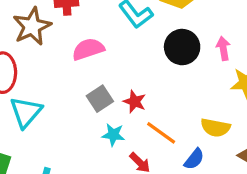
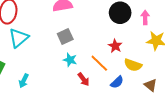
red star: (135, 102) -> (115, 46), moved

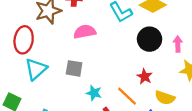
gray square: (65, 37) -> (74, 68), moved, turned 35

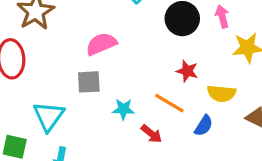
pink semicircle: (85, 32) -> (101, 44), moved
cyan triangle: (36, 69) -> (49, 116), moved

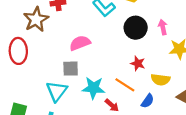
cyan star: (123, 109) -> (93, 88), size x1.5
cyan triangle: (49, 116) -> (57, 91), moved

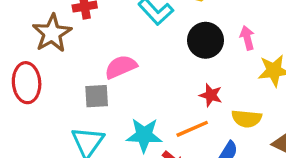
gray square: (71, 69) -> (97, 96), moved
orange line: (125, 85) -> (192, 129), turned -54

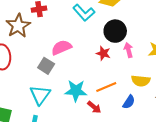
pink arrow: (247, 38) -> (128, 50), moved
red star: (211, 95) -> (103, 53), moved
gray square: (97, 96) -> (46, 66), turned 35

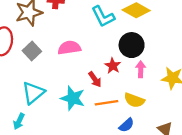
gray square: (46, 66) -> (32, 51), moved
yellow semicircle: (141, 81) -> (134, 100), moved
red arrow: (94, 107) -> (95, 79), moved

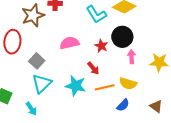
gray square: (32, 51) -> (37, 61), moved
red star: (113, 66) -> (101, 46), moved
cyan arrow: (19, 121) -> (31, 109), turned -56

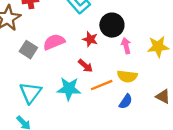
gray square: (37, 61) -> (28, 50), moved

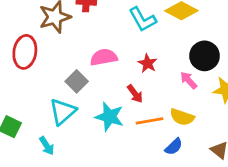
black circle: (112, 25) -> (205, 56), moved
pink arrow: (126, 46) -> (189, 80), turned -42
gray square: (28, 50) -> (77, 81), moved

